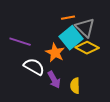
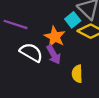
cyan square: (71, 38) -> (73, 20), size x0.6
purple arrow: (54, 80) -> (54, 55), moved

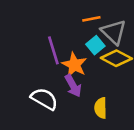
purple line: (15, 24) -> (53, 50), moved, turned 55
white semicircle: (31, 52) -> (44, 99), moved

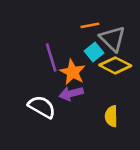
purple arrow: (73, 86) -> (71, 94), turned 105
yellow semicircle: (101, 108) -> (111, 116), moved

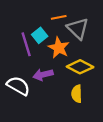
cyan square: (94, 52) -> (40, 35), moved
yellow diamond: (115, 65) -> (80, 67), moved
orange star: (73, 72) -> (59, 48), moved

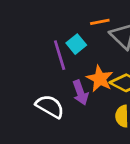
orange star: (59, 48) -> (100, 79), moved
purple arrow: (43, 75) -> (80, 93), turned -96

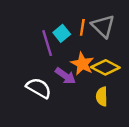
orange line: (100, 22) -> (82, 27), moved, turned -70
purple arrow: (80, 93) -> (65, 76), turned -35

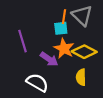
cyan square: (62, 33) -> (61, 28), moved, turned 32
purple line: (47, 43) -> (22, 41), moved
white semicircle: (39, 88) -> (37, 83), moved

